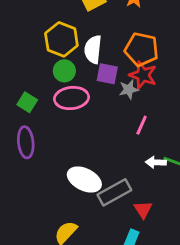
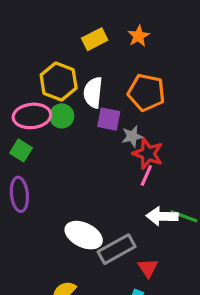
red star: (143, 75) -> (148, 154), moved
pink ellipse: (71, 98) -> (32, 116), moved
white arrow: (156, 162) -> (162, 216), size x1.4

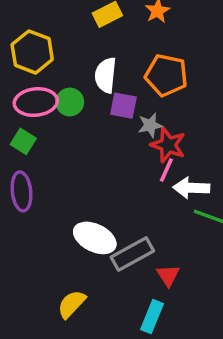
yellow hexagon: (59, 81) -> (32, 52), moved
white arrow: (162, 216) -> (191, 188), moved

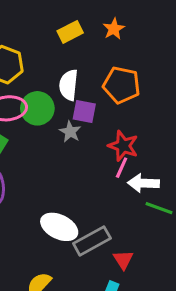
green circle: (70, 102) -> (37, 108), size x1.4
gray star: (150, 125) -> (70, 132), moved, turned -30

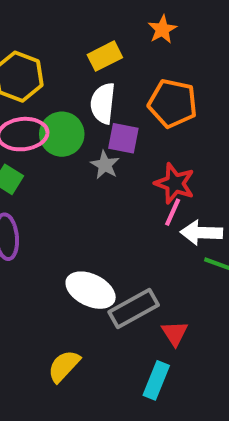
yellow rectangle: (70, 32) -> (105, 56), moved

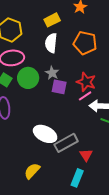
green circle: (62, 134) -> (28, 78), moved
purple square: (123, 138) -> (59, 87), moved
pink line: (173, 212) -> (85, 96), turned 32

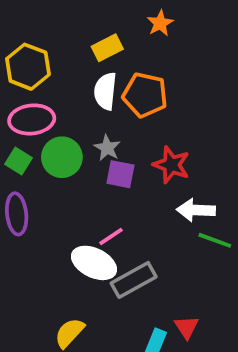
orange pentagon: (85, 43) -> (145, 95), moved
pink line: (85, 96) -> (111, 237), moved
red triangle: (86, 155) -> (187, 327), moved

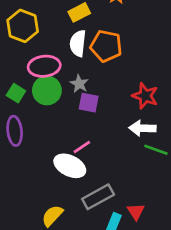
pink ellipse: (32, 119) -> (44, 66), moved
red star: (171, 165) -> (145, 96), moved
gray rectangle: (134, 280) -> (98, 197), moved

